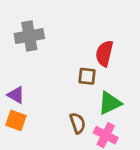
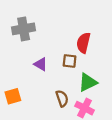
purple triangle: (16, 95) -> (41, 64), moved
orange square: (16, 120) -> (13, 96), turned -35

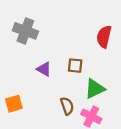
gray cross: (24, 29) -> (25, 31), turned 30
red semicircle: (83, 43) -> (104, 37), moved

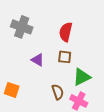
red semicircle: (104, 37) -> (66, 32), moved
orange square: (14, 104) -> (12, 90), turned 35

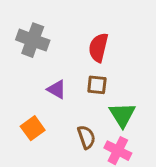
green triangle: (82, 77) -> (122, 115), turned -36
orange square: (12, 90) -> (33, 128), moved, turned 35

